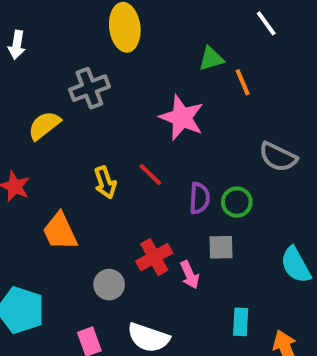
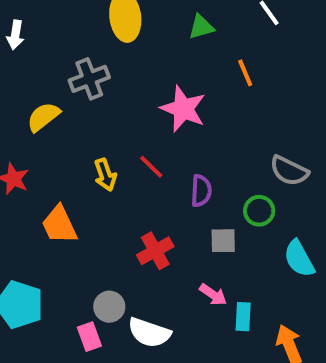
green triangle: (211, 59) -> (201, 27), moved
gray semicircle: (278, 157) -> (289, 171), moved
green circle: (237, 202) -> (259, 211), moved
pink arrow: (190, 275) -> (213, 295), moved, turned -32
gray circle: (109, 285) -> (109, 307), moved

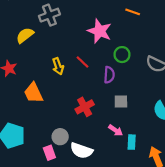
orange line: (245, 73) -> (133, 12), turned -48
green circle: (259, 211) -> (122, 55), moved

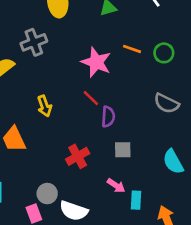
orange line: (133, 12) -> (132, 49), moved
green circle: (122, 55) -> (164, 53), moved
red line: (83, 62) -> (91, 98), moved

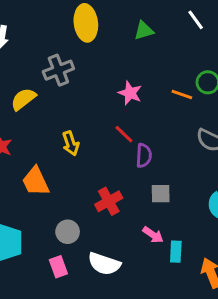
orange line: (132, 49) -> (182, 95), moved
pink star: (96, 62) -> (130, 93), size x0.7
gray circle: (47, 194) -> (68, 232), moved

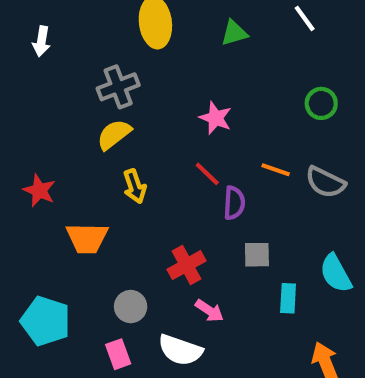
orange line: (182, 95) -> (276, 170), moved
yellow semicircle: (23, 99) -> (114, 135), moved
orange trapezoid: (36, 181) -> (87, 238), turned -64
pink arrow: (153, 235) -> (209, 311), moved
cyan rectangle: (176, 252) -> (288, 298), moved

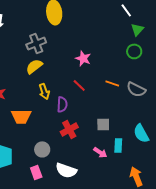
green triangle: (234, 33) -> (137, 29), moved, turned -32
purple semicircle: (234, 203) -> (62, 104), moved
pink arrow: (209, 311) -> (100, 152), moved

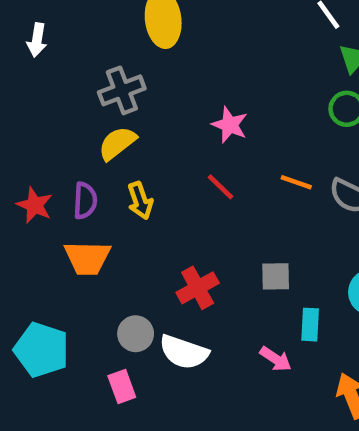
purple semicircle: (62, 104) -> (85, 201), moved
pink arrow: (100, 152) -> (276, 359), moved
white semicircle: (66, 170) -> (184, 352), moved

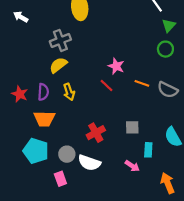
white arrow: (37, 40) -> (21, 17), turned 112
pink star: (230, 125) -> (116, 66), moved
cyan pentagon: (41, 350) -> (36, 151), moved

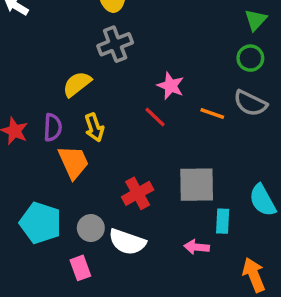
gray cross: (60, 40) -> (115, 44), moved
gray semicircle: (168, 90) -> (250, 103), moved
orange trapezoid: (44, 119) -> (73, 162), moved, turned -115
gray square: (132, 127) -> (197, 185), size x1.6
pink arrow: (132, 166) -> (197, 247), turned 152

